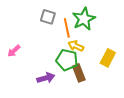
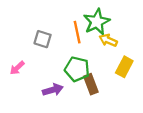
gray square: (48, 17) -> (43, 39), moved
yellow arrow: (76, 46) -> (108, 40), moved
pink arrow: (14, 51) -> (17, 68), moved

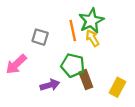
yellow arrow: (108, 40) -> (92, 38), moved, turned 35
yellow rectangle: (124, 67) -> (117, 87), moved
pink arrow: (17, 68) -> (16, 64), size x1.5

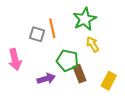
orange line: (73, 31) -> (52, 28), moved
yellow arrow: (92, 38) -> (93, 44), moved
pink arrow: (16, 64) -> (15, 60), turned -60

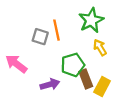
pink arrow: (15, 60) -> (16, 64), turned 140
green pentagon: (67, 61) -> (73, 65), turned -30
yellow rectangle: (109, 81) -> (102, 87), moved

